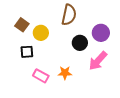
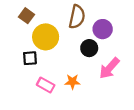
brown square: (22, 25) -> (27, 16), moved
yellow circle: (41, 33) -> (46, 37), size x1.5
purple circle: (101, 33) -> (103, 29), moved

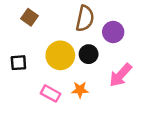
yellow circle: (46, 37) -> (60, 55), moved
black circle: (89, 48) -> (89, 54), moved
black square: (30, 58) -> (18, 63), moved

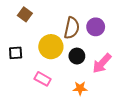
brown semicircle: (85, 18) -> (72, 28), moved
black circle: (89, 54) -> (77, 56), moved
orange star: (80, 90) -> (80, 88), moved

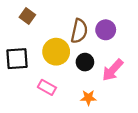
black square: (16, 53) -> (17, 59), size x1.5

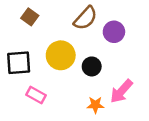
brown semicircle: (79, 31) -> (85, 18), moved, turned 30
pink arrow: (113, 70) -> (121, 91), moved
pink rectangle: (47, 87) -> (36, 95), moved

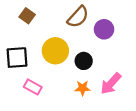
orange star: (95, 105) -> (83, 88), moved

